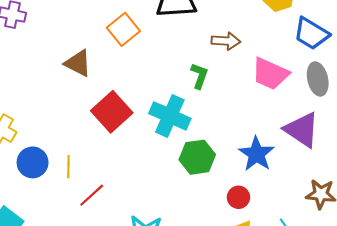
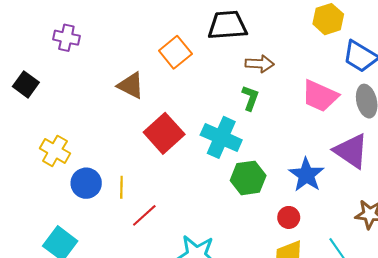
brown arrow: (226, 41) -> (260, 64), moved

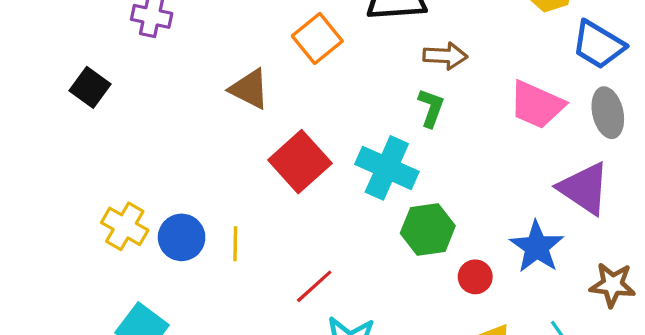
yellow cross: (55, 151) -> (125, 226), moved
blue star: (306, 175) -> (537, 247), moved
red line: (144, 215) -> (314, 286), moved
red circle: (289, 217) -> (475, 277), moved

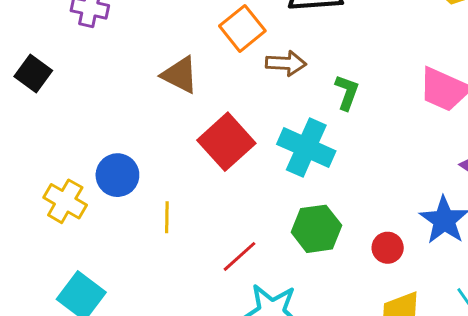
brown arrow: (445, 56) -> (286, 63), moved
green hexagon: (428, 229) -> (316, 229), moved
blue circle: (182, 237) -> (117, 175), moved

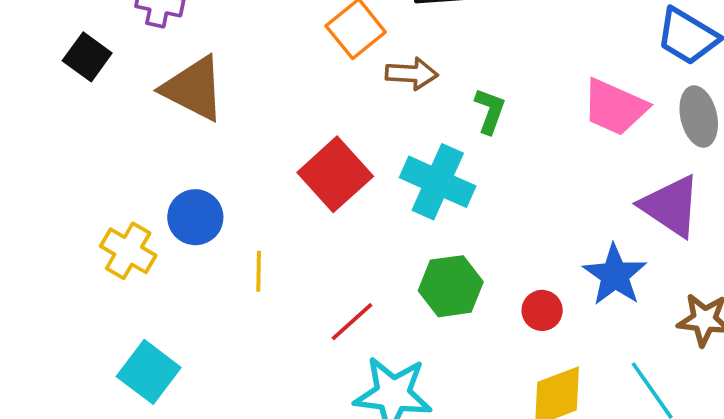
black square: (33, 73) -> (87, 57), moved
brown triangle: (180, 75) -> (193, 89), moved, size x1.4

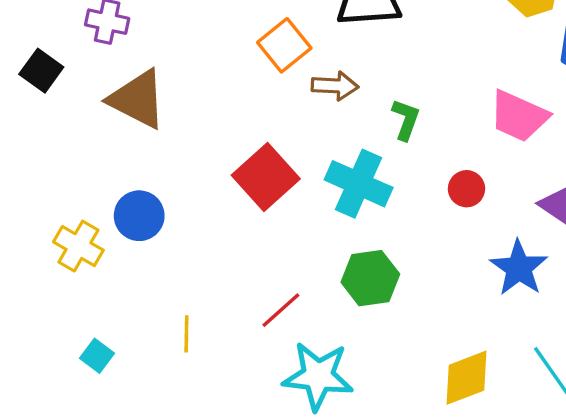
yellow line: (259, 271) -> (186, 334), moved
red circle: (542, 310) -> (466, 189), moved
cyan square: (149, 372) -> (97, 356), size x0.6

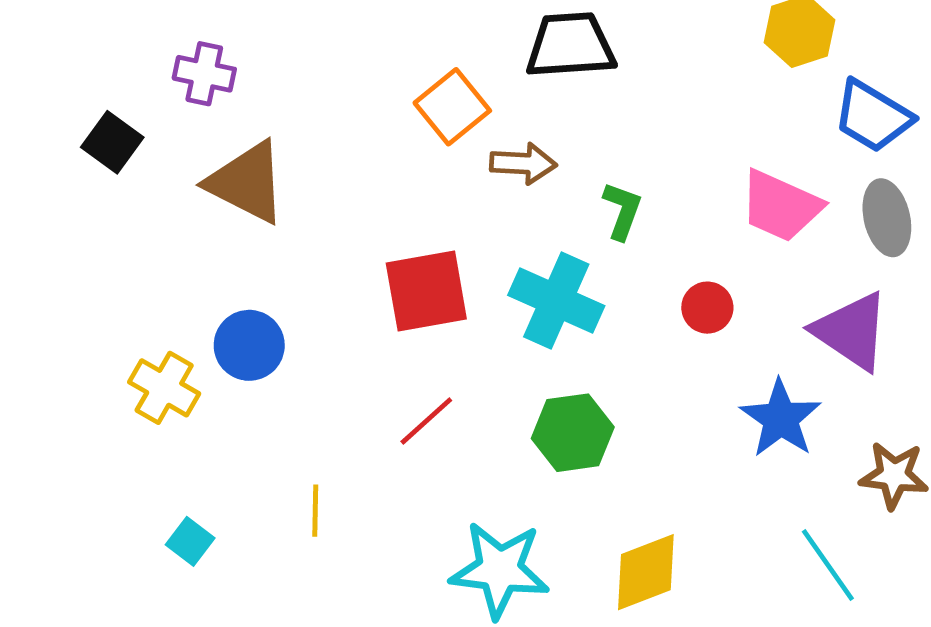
red square: (266, 177) -> (426, 291), turned 32
red line: (281, 310) -> (426, 421), moved
yellow diamond: (466, 378) -> (646, 572), moved

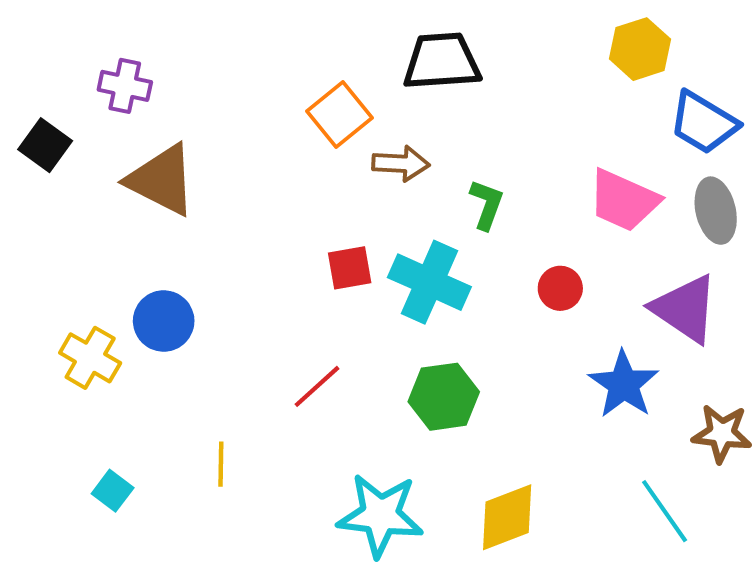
red square: (426, 291) -> (350, 268), moved, size x0.6

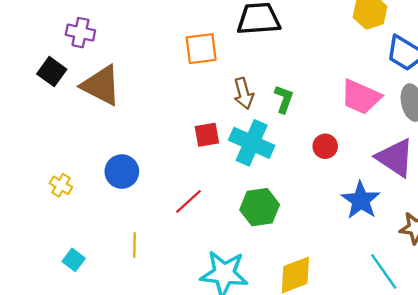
orange square: (339, 114) -> (201, 49), turned 32
black square: (45, 145) -> (52, 72), moved
brown arrow: (401, 164) -> (244, 93), moved, turned 72
blue circle: (164, 321) -> (122, 172), moved
yellow cross: (90, 358) -> (61, 185), size x0.7

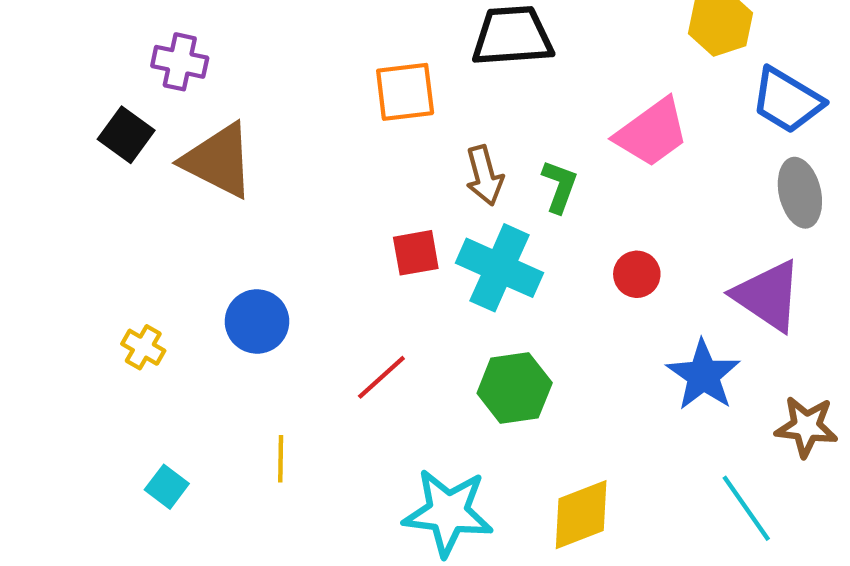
pink trapezoid: (361, 97) -> (652, 133), moved, turned -60

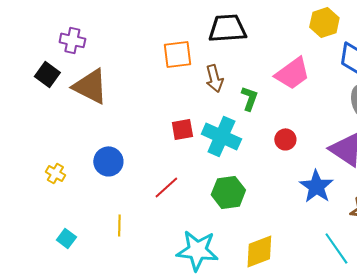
brown arrow: (484, 176) -> (214, 78), moved

